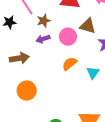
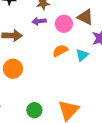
cyan triangle: (93, 73) -> (82, 55), moved

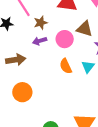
orange semicircle: (60, 51) -> (66, 66), turned -77

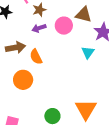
orange semicircle: (66, 66) -> (36, 57), moved

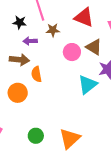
purple arrow: (39, 28) -> (30, 41), moved
cyan triangle: (88, 52) -> (88, 85), size x1.5

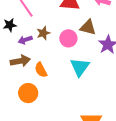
brown star: (53, 30) -> (43, 33), moved
cyan triangle: (88, 85) -> (80, 67), moved

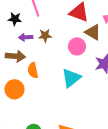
brown triangle: (88, 27) -> (93, 32), moved
pink circle: (68, 38) -> (77, 46), moved

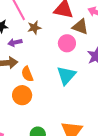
brown star: (45, 36) -> (34, 28), moved
orange circle: (14, 89) -> (22, 95), moved

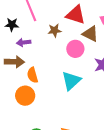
brown star: (34, 28) -> (55, 30), moved

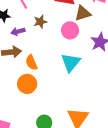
brown star: (55, 30) -> (40, 22), moved
brown triangle: (90, 34) -> (83, 13), turned -36

